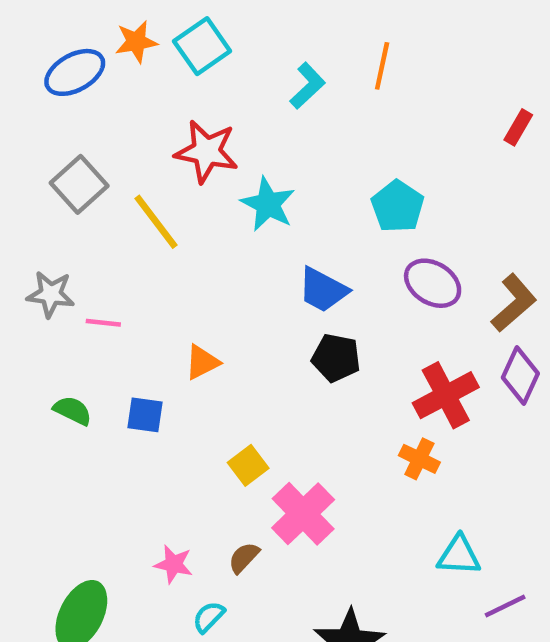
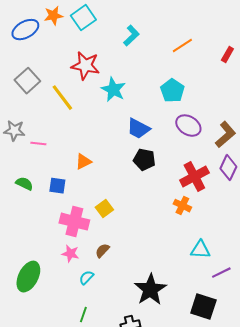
orange line: (382, 66) -> (182, 46), moved, turned 45
pink cross: (303, 514) -> (74, 222), moved, turned -32

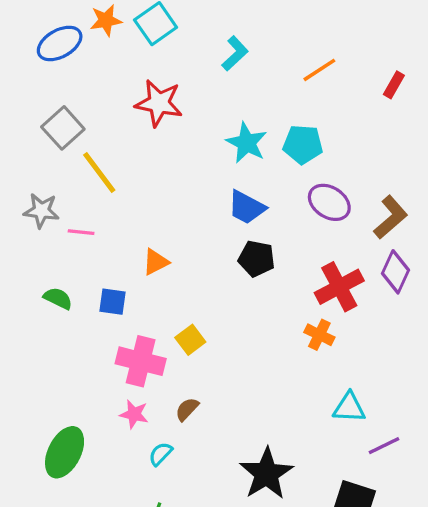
cyan star: (113, 90) -> (247, 143), moved
cyan pentagon: (172, 91) -> (303, 144), turned -30
yellow line: (62, 98) -> (99, 173), moved

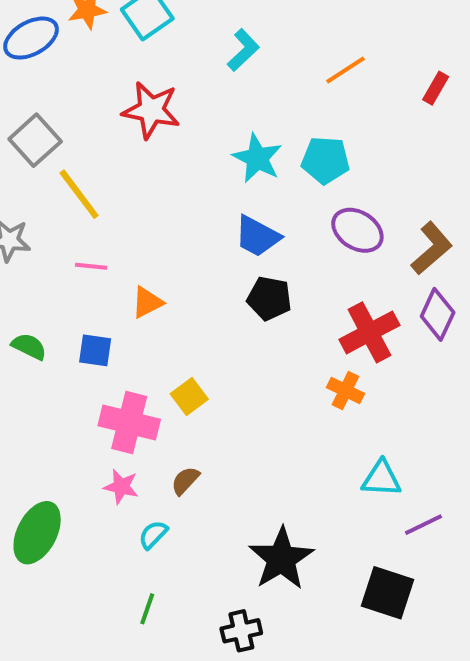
pink line: (81, 232) -> (91, 266), moved

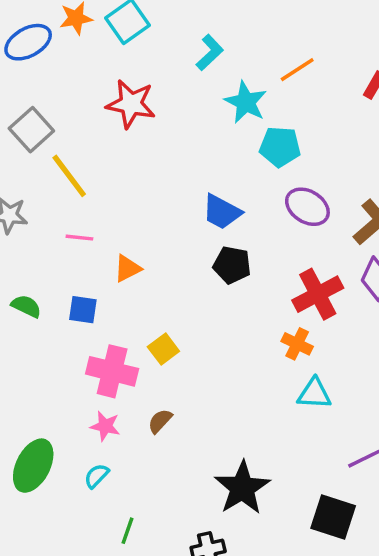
cyan star: (257, 158) -> (246, 102), moved
cyan triangle: (381, 479) -> (314, 394), moved
cyan semicircle: (153, 535) -> (97, 476), moved

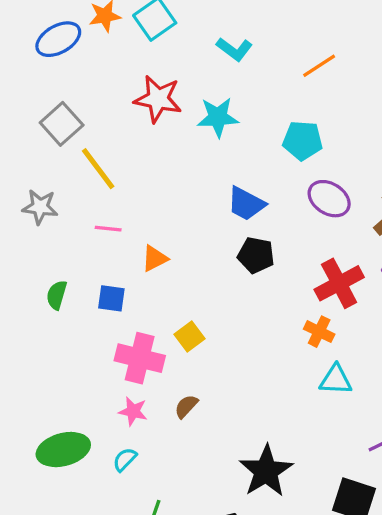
cyan L-shape: (210, 52) -> (234, 49), turned 80
cyan star: (246, 102) -> (218, 117), moved, turned -30
green semicircle: (26, 306) -> (57, 295), turned -100
green ellipse: (33, 466) -> (63, 450), turned 48

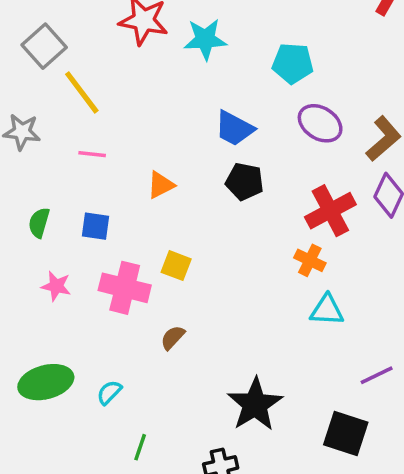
orange triangle: (155, 258) -> (161, 185), moved
yellow square: (190, 337) -> (176, 266), turned -32
pink star: (133, 411) -> (56, 286), moved

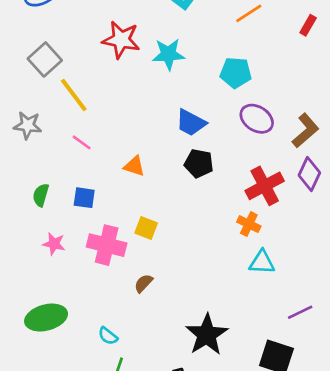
pink line: (92, 154) -> (82, 142), turned 30
orange triangle: (161, 185) -> (134, 166), turned 45
cyan semicircle: (109, 392) -> (108, 336), moved, turned -96

